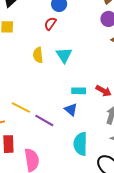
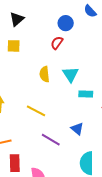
cyan rectangle: (79, 91) -> (86, 94), moved
yellow line: (21, 107) -> (36, 111), moved

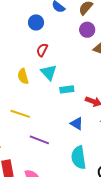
red semicircle: (57, 43) -> (42, 50), moved
blue triangle: (77, 129) -> (77, 124), moved

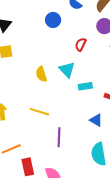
red semicircle: (42, 50) -> (81, 44), moved
purple line: (39, 140) -> (59, 137), turned 72

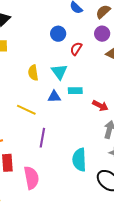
blue circle: (53, 20) -> (58, 34), moved
blue triangle: (96, 120) -> (54, 97), moved, turned -40

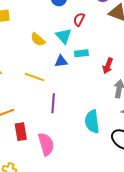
red semicircle: (76, 49) -> (79, 19), moved
yellow semicircle: (33, 73) -> (38, 39), turned -35
red arrow: (100, 106) -> (108, 66), turned 91

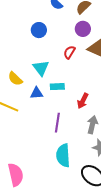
red semicircle: (79, 19) -> (69, 52), moved
yellow semicircle: (38, 39) -> (15, 79), moved
purple line: (53, 103) -> (57, 123), moved

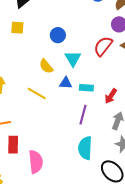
blue circle: (39, 30) -> (58, 35), moved
red semicircle: (69, 52) -> (103, 46), size x1.5
cyan rectangle: (57, 87) -> (86, 88), moved

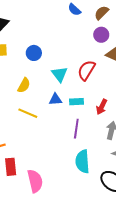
blue circle: (58, 35) -> (34, 53), moved
red semicircle: (103, 46) -> (86, 70), moved
yellow semicircle: (46, 66) -> (24, 85), moved, turned -105

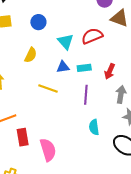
red semicircle: (86, 70) -> (92, 36), turned 40
yellow line: (28, 113) -> (48, 88), moved
cyan semicircle: (82, 161) -> (94, 127), size x0.7

